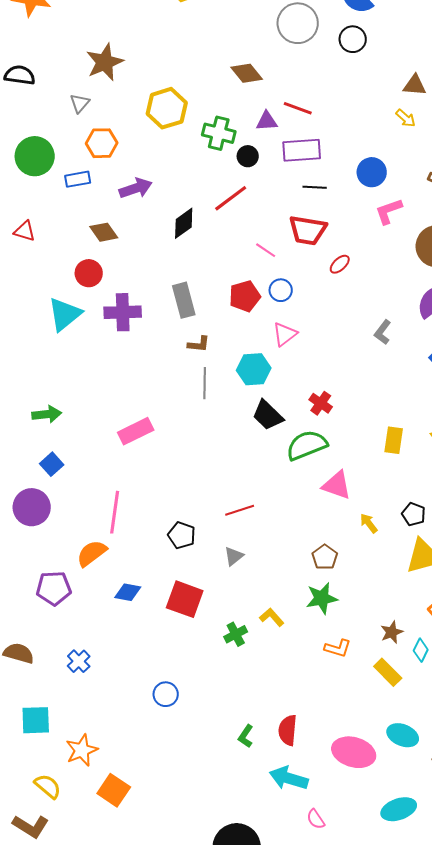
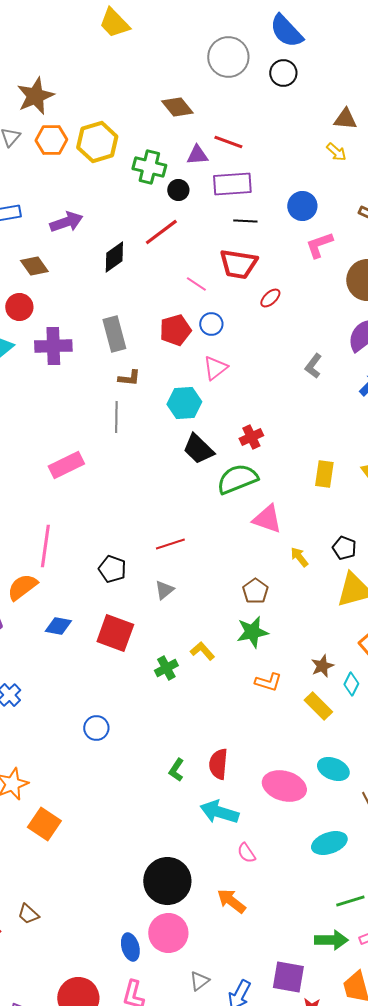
orange hexagon: (102, 143) -> (51, 140), moved
gray line: (205, 383) -> (116, 417), moved
red cross: (321, 403) -> (251, 437), turned 30

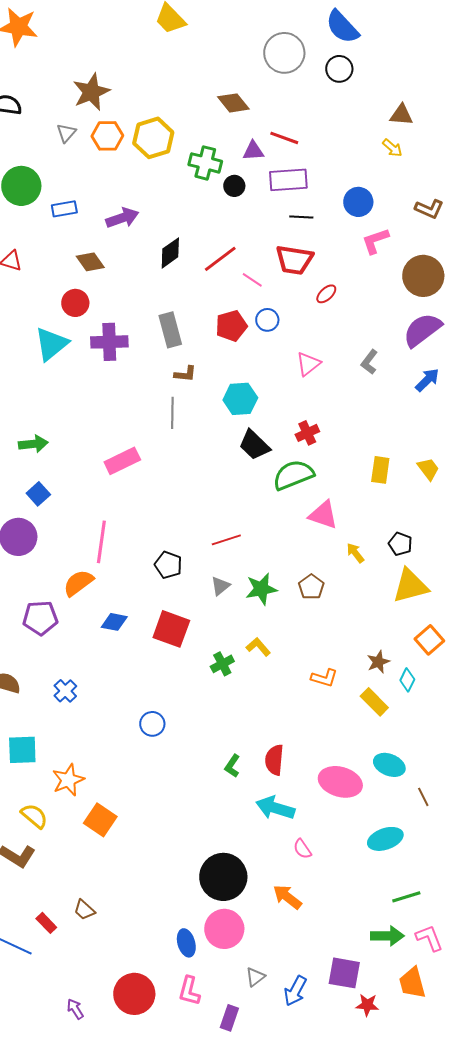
red line: (161, 232) -> (220, 259), moved
pink triangle: (215, 368) -> (308, 364), moved
green star: (252, 632) -> (261, 589), moved

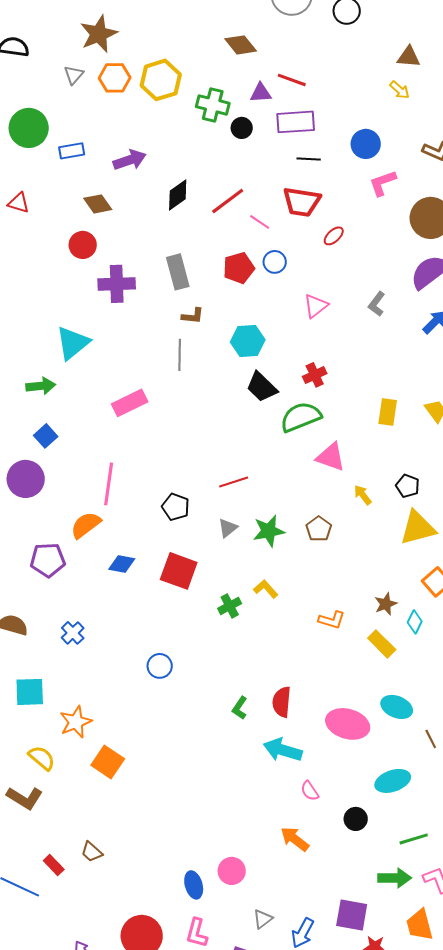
cyan triangle: (51, 344) -> (73, 343), moved
black circle: (223, 877) -> (356, 819), moved, size x0.5
pink circle: (224, 929) -> (232, 871), size x0.7

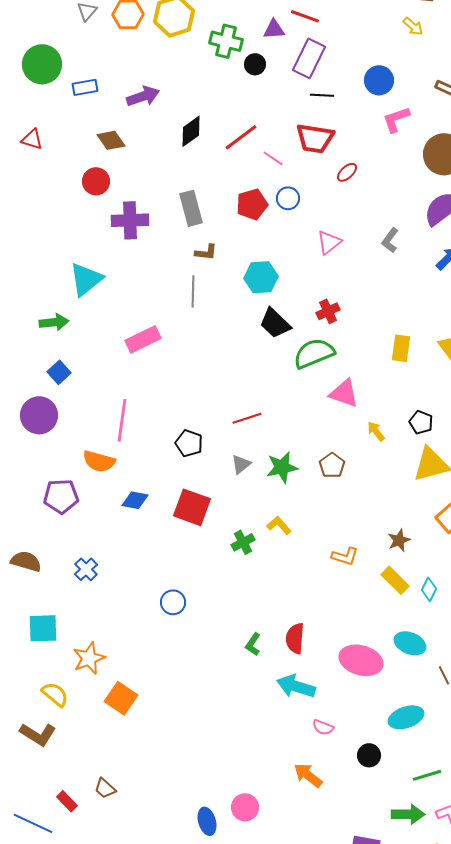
purple rectangle: (296, 122) -> (309, 58), turned -60
orange semicircle: (86, 525) -> (99, 461), turned -128
cyan diamond: (415, 622) -> (429, 589), moved
pink semicircle: (310, 791) -> (323, 727), turned -35

